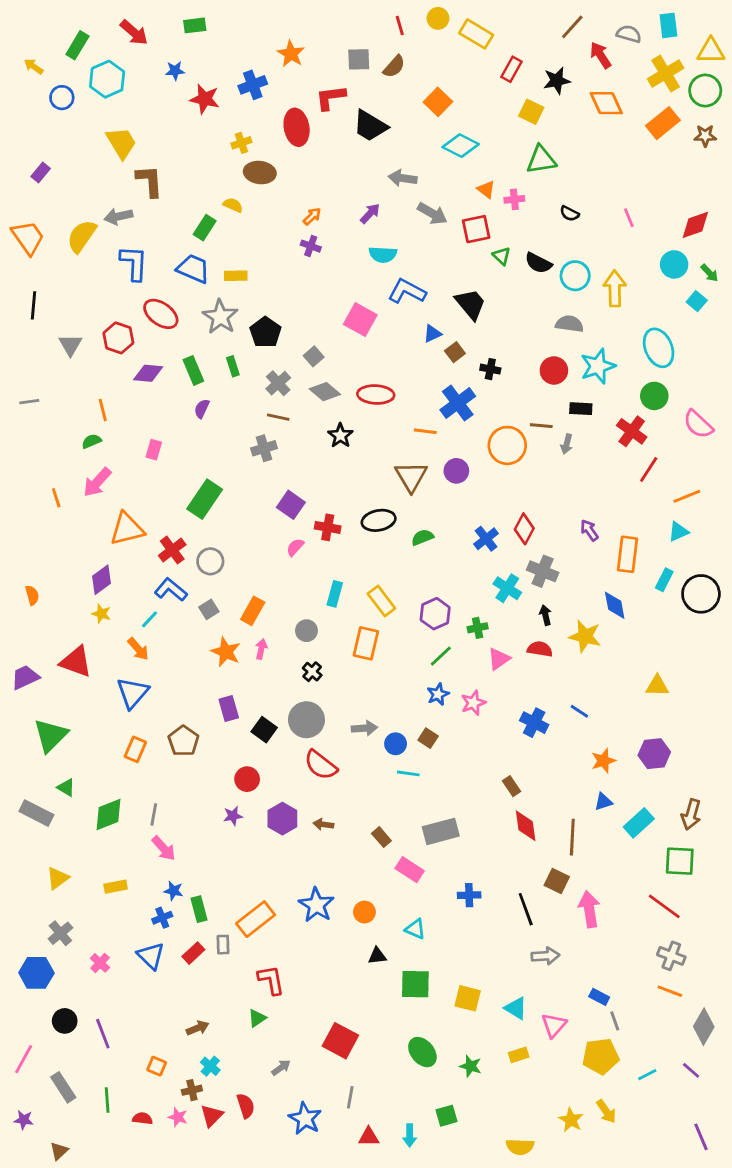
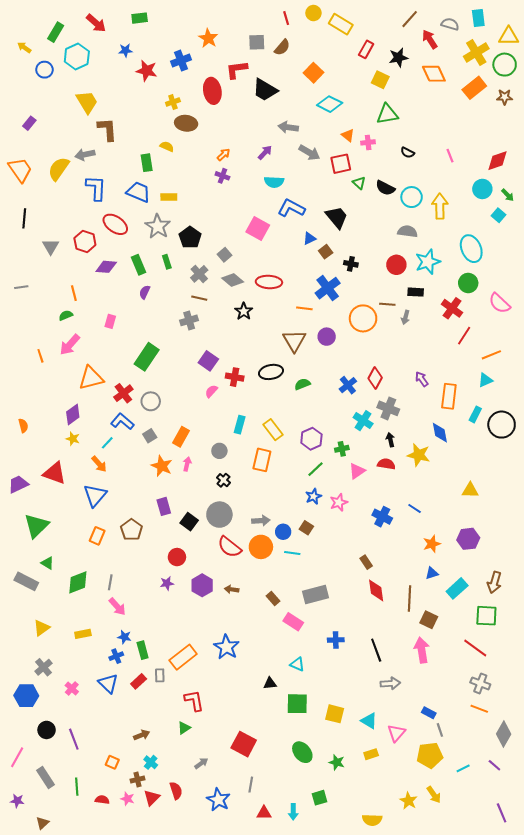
green rectangle: (205, 228) -> (147, 163), turned -42
brown square: (557, 881) -> (429, 620), moved
orange circle: (364, 912) -> (261, 547), moved, size x1.5

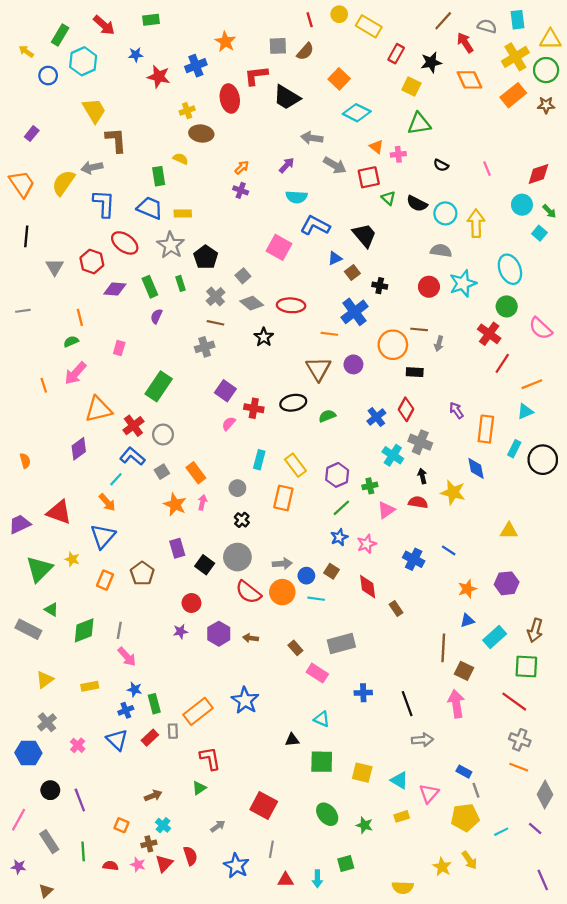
black rectangle: (416, 292) -> (415, 372), moved
orange rectangle: (181, 437) -> (196, 473), turned -66
yellow star: (73, 439) -> (72, 559), moved
red diamond: (376, 590) -> (368, 587), moved

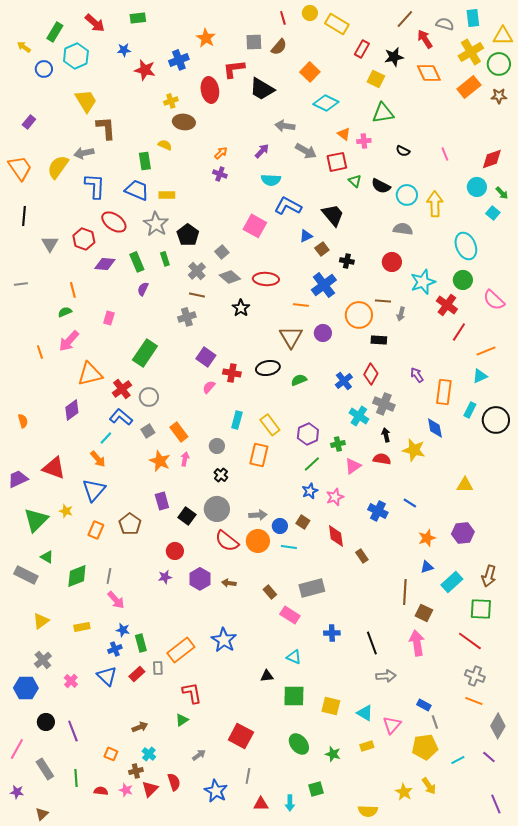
cyan star: (463, 283) -> (423, 282), moved

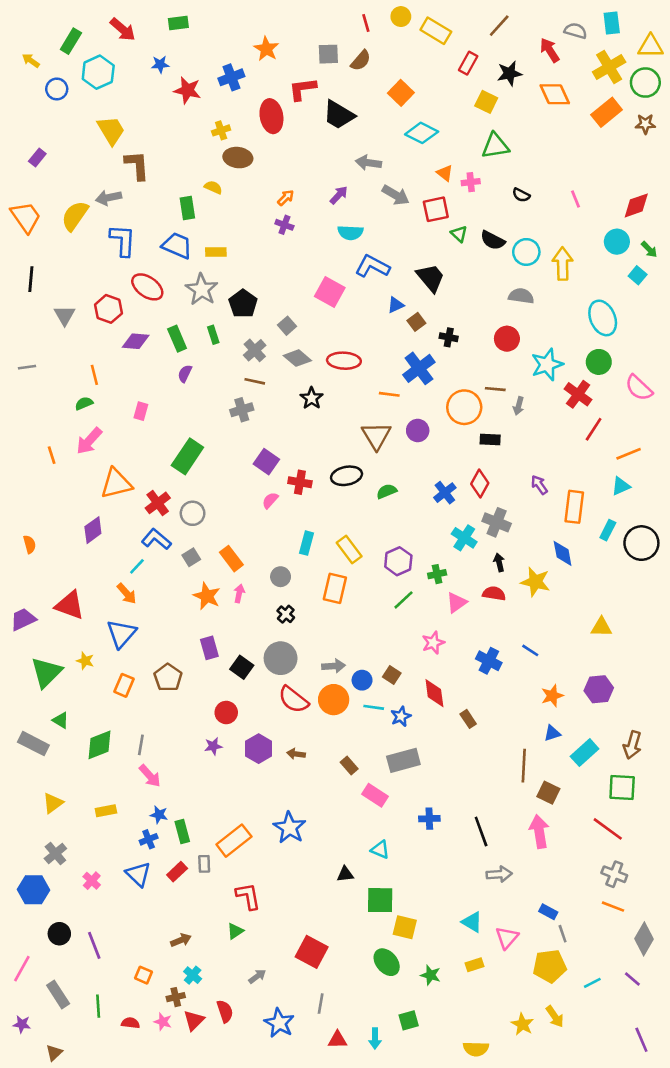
brown line: (405, 19) -> (499, 26), moved
blue star: (310, 491) -> (401, 716), moved
yellow square: (331, 706) -> (405, 927), moved

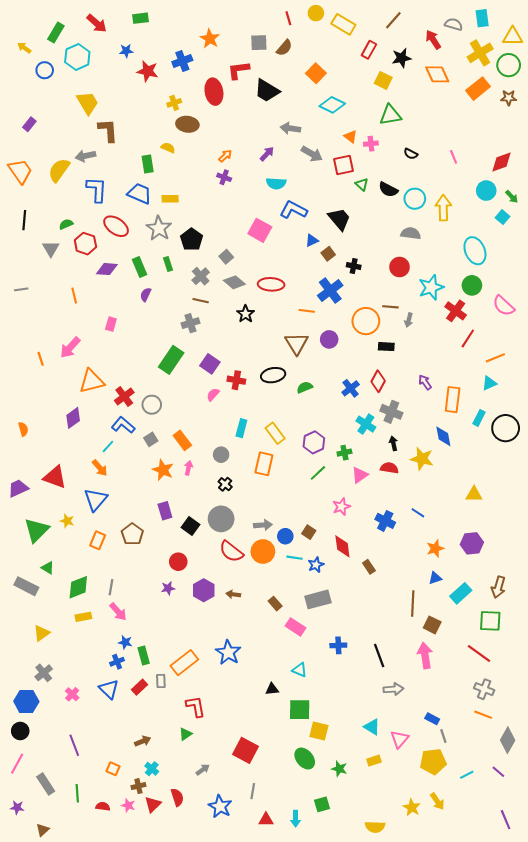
green semicircle: (84, 403) -> (66, 224), moved
green rectangle: (187, 456) -> (171, 360), moved
yellow rectangle: (106, 811) -> (83, 617), moved
black circle: (59, 934) -> (20, 731), moved

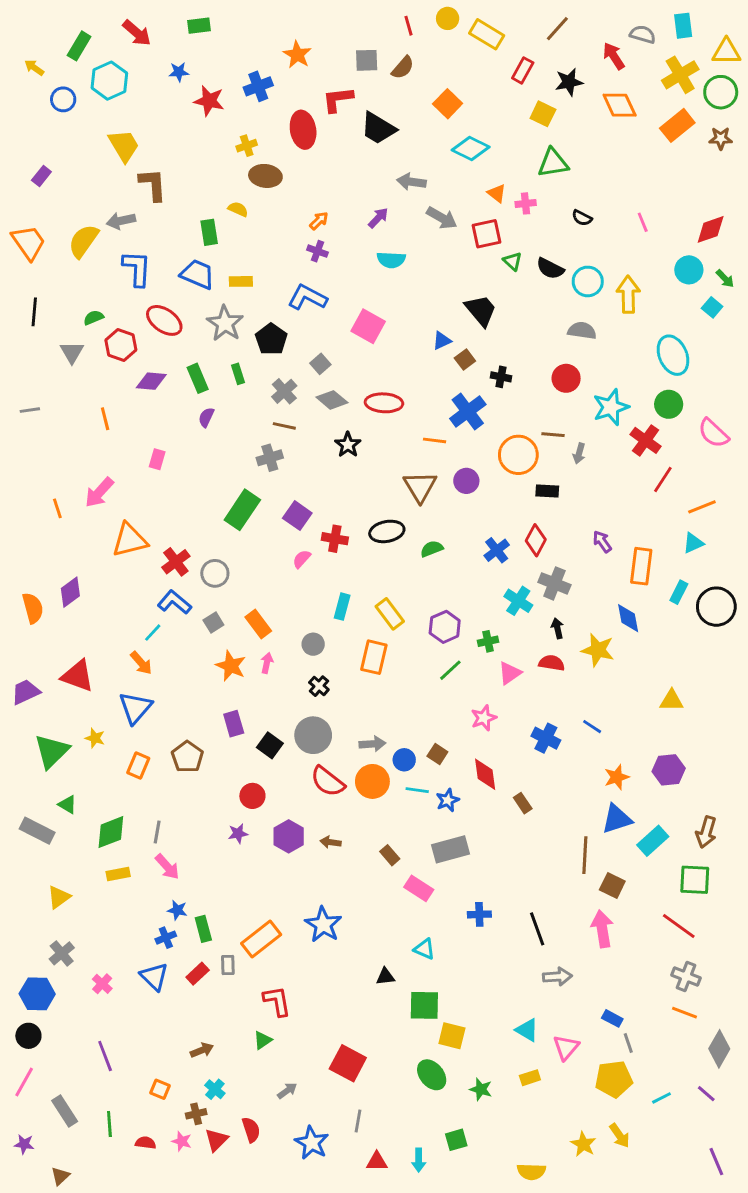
blue L-shape: (293, 210) -> (307, 297), moved
purple diamond: (73, 418) -> (70, 592), moved
orange semicircle: (23, 429) -> (33, 608), size x1.5
blue triangle: (435, 578) -> (617, 819), size x1.6

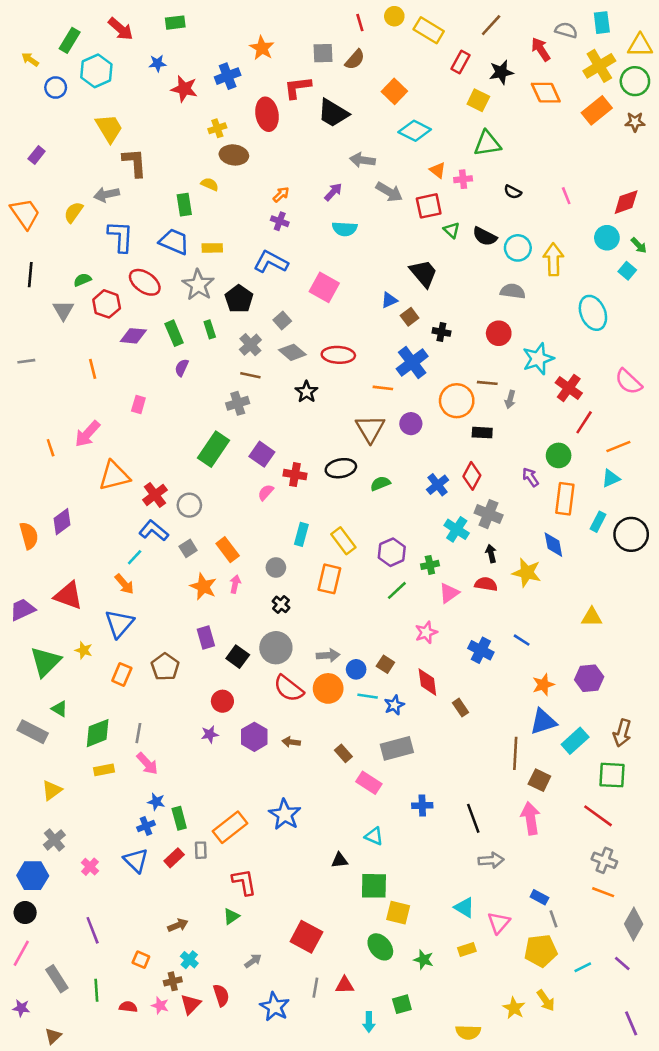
yellow semicircle: (83, 241) -> (73, 212), size x0.7
green circle: (669, 404) -> (559, 455), moved
red triangle: (377, 1162) -> (345, 985), moved

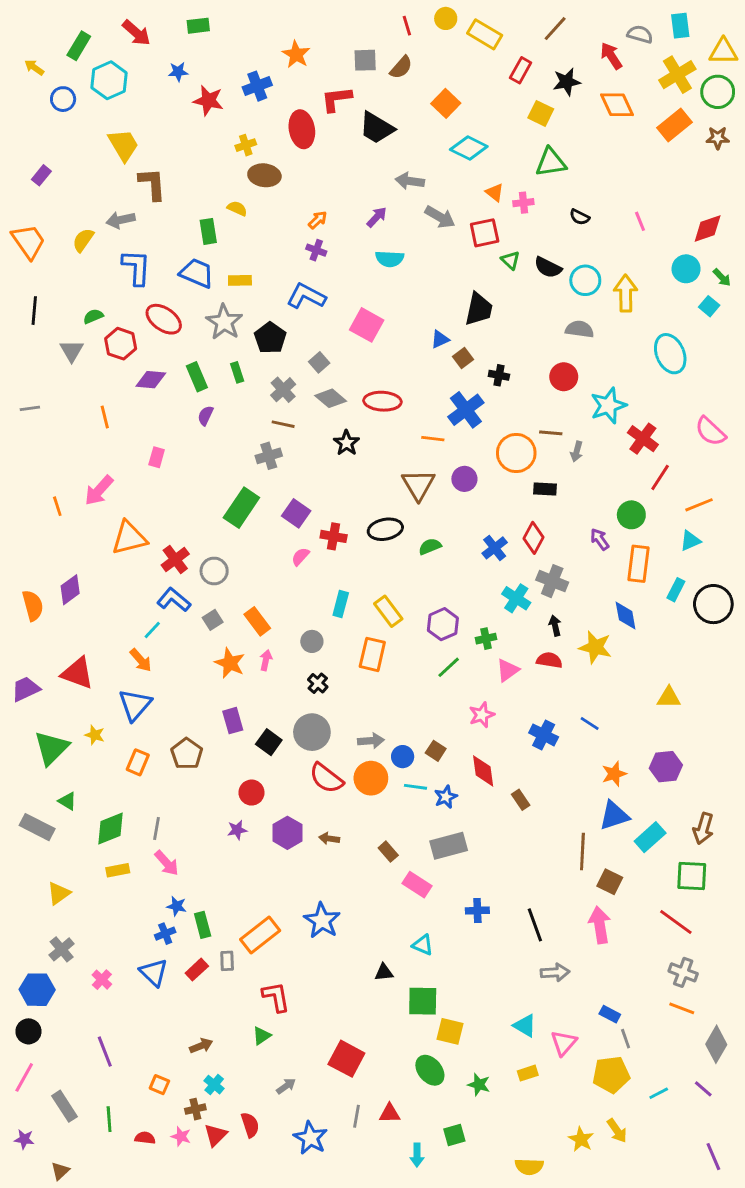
black trapezoid: (424, 273) -> (479, 309), turned 52

